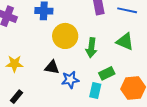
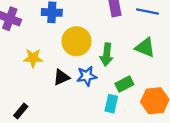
yellow star: (14, 64) -> (33, 58), moved
black triangle: (52, 67) -> (61, 77), turned -35
blue star: (70, 80) -> (87, 76), moved

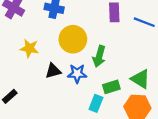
green triangle: (145, 47) -> (140, 79), moved

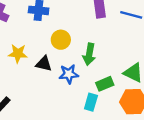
yellow circle: (73, 39) -> (61, 40), size x0.7
black triangle: (53, 71) -> (44, 64), moved, turned 35

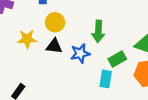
yellow circle: (61, 40) -> (55, 22), moved

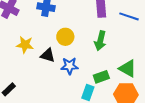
yellow circle: (55, 22) -> (65, 37), moved
green arrow: (98, 31) -> (100, 41), moved

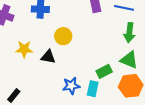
green arrow: (100, 41) -> (129, 33), moved
blue star: (70, 66) -> (71, 86), moved

